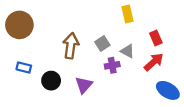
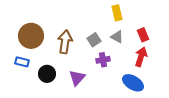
brown circle: (19, 25) -> (31, 36), moved
gray triangle: (127, 51) -> (117, 37), moved
red arrow: (154, 62) -> (141, 57), turned -30
blue ellipse: (168, 90) -> (133, 83), moved

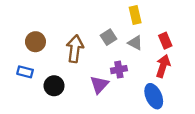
brown circle: (31, 36) -> (35, 42), size x0.7
gray square: (94, 40) -> (109, 37), moved
purple triangle: (77, 78) -> (99, 85), moved
blue ellipse: (133, 83) -> (154, 96), turned 35

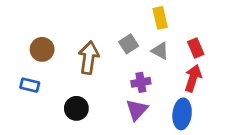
purple triangle: (99, 85) -> (137, 110), moved
black circle: (54, 86) -> (76, 108), moved
blue ellipse: (154, 96) -> (182, 114), turned 30

